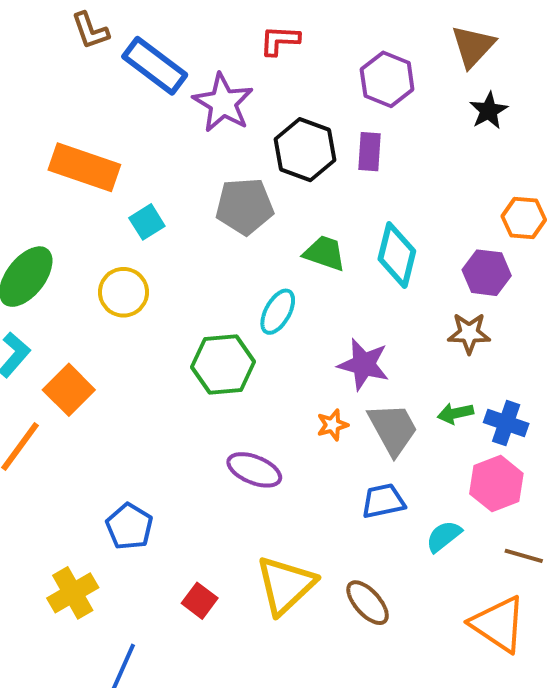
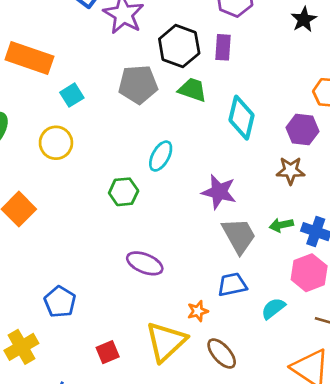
green trapezoid: (325, 253) -> (192, 90), moved
green hexagon: (223, 364) -> (124, 192), size x0.7
orange star: (332, 425) -> (198, 311), moved
red square: (200, 601) -> (108, 352), turned 30

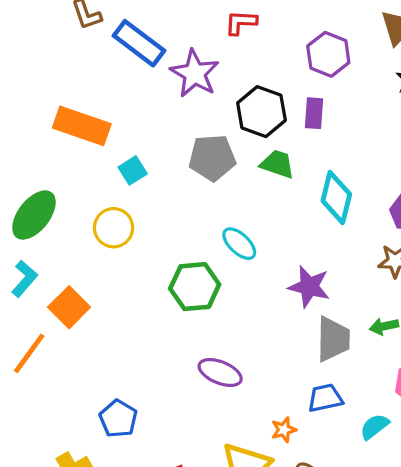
cyan ellipse: (161, 156) -> (239, 244), turned -76
green hexagon: (124, 192) -> (195, 287), size x1.4
gray trapezoid: (239, 236) -> (333, 339), turned 30

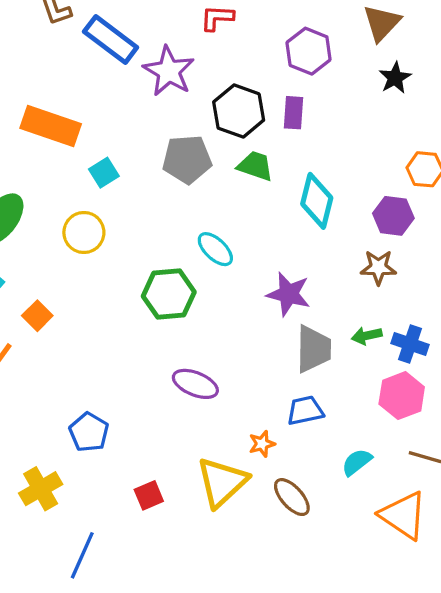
orange square: (69, 307) -> (37, 316), size x0.7
cyan semicircle: (374, 427) -> (357, 462), moved

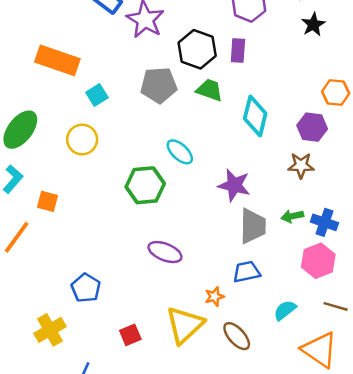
orange square: (37, 316) -> (47, 201), turned -30

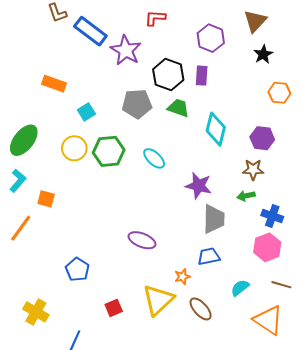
orange rectangle: (57, 60) -> (54, 84), size x0.7
orange hexagon: (336, 93) -> (279, 93), moved
green hexagon: (145, 185) -> (109, 151), moved
green arrow: (292, 216) -> (246, 196), moved
yellow cross: (50, 330) -> (36, 312), moved, turned -30

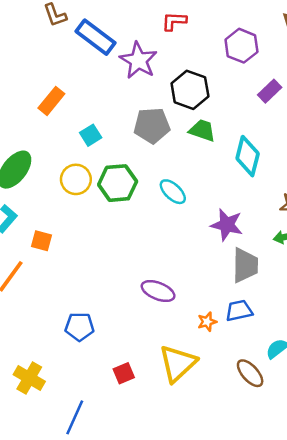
purple rectangle: (202, 76) -> (270, 91), moved, turned 42
orange rectangle: (54, 84) -> (51, 101), turned -70
blue pentagon: (77, 270) -> (80, 327), turned -30
orange star: (182, 277) -> (207, 322), moved
brown ellipse: (201, 309) -> (250, 373), moved

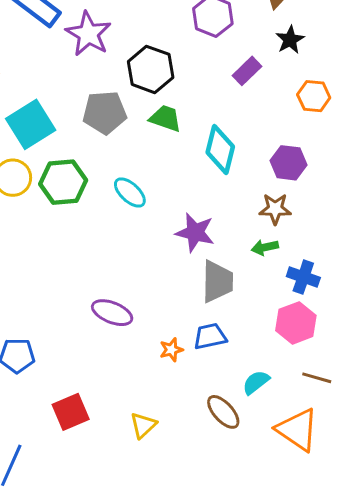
cyan square: (91, 135) -> (31, 124), size x1.8
yellow triangle: (178, 363) -> (143, 425), moved, size x0.6
red square: (124, 373) -> (71, 412), size x1.4

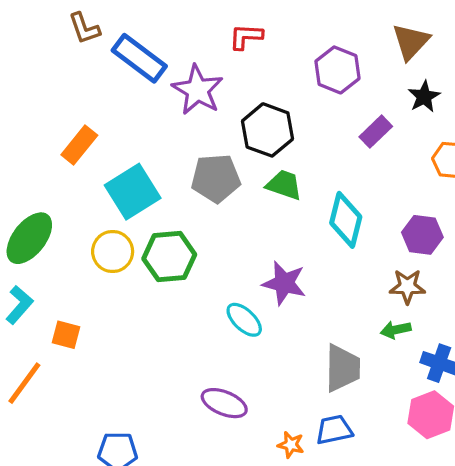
cyan ellipse: (130, 192) -> (244, 320), moved
purple star: (195, 233) -> (284, 283), moved
orange star: (171, 350) -> (291, 445), turned 30

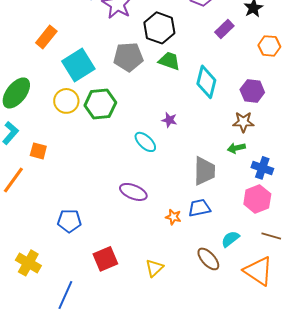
purple star: (284, 283) -> (169, 120), size x0.6

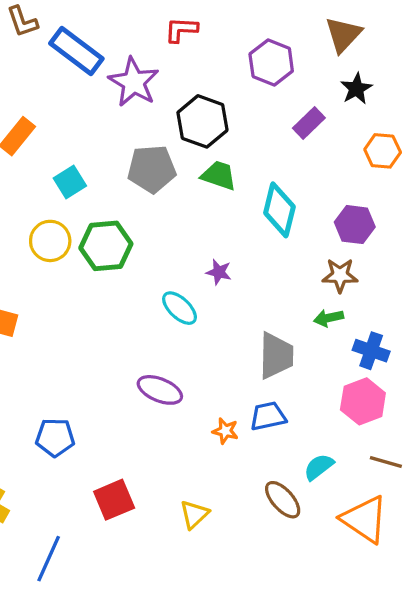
cyan square: (78, 65) -> (70, 182), size x0.6

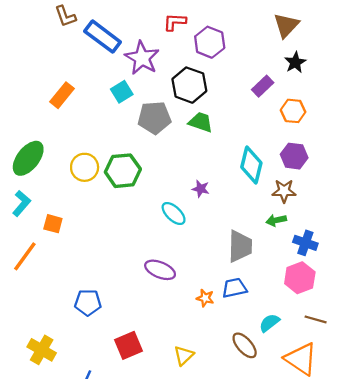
purple hexagon: (271, 62) -> (210, 42), moved
orange hexagon: (383, 151) -> (293, 111), moved
cyan square: (70, 182) -> (122, 92), moved
cyan diamond: (279, 210) -> (251, 165), moved

